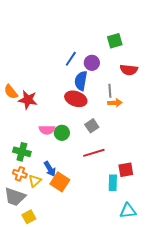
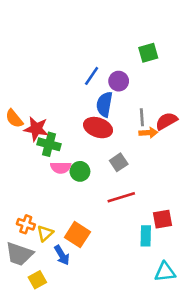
red semicircle: (129, 70) -> (166, 121), moved, turned 144
green cross: (22, 152) -> (49, 144), moved
blue arrow: (50, 169) -> (62, 255), moved

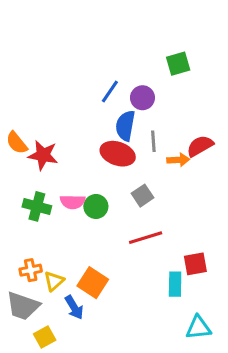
gray line: (142, 117) -> (153, 141), moved
green cross: (49, 144) -> (37, 206), moved
orange cross: (26, 224) -> (31, 270), turned -30

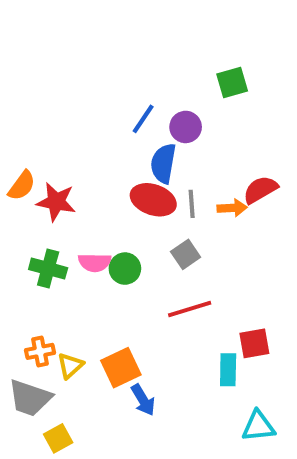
gray line: (153, 141) -> (192, 204), moved
orange semicircle: (17, 143) -> (22, 186), turned -105
orange square: (93, 283) -> (121, 368), turned 32
blue arrow: (74, 307) -> (143, 400), moved

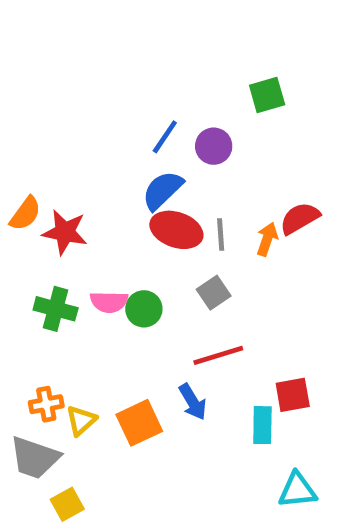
blue semicircle: (163, 163) -> (162, 190), moved, turned 36
orange arrow: (232, 208) -> (267, 239), turned -68
blue arrow: (143, 400) -> (193, 402), moved

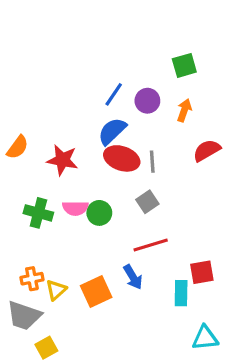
red star: (65, 232) -> (62, 160), moved
orange arrow: (267, 239) -> (184, 110), moved

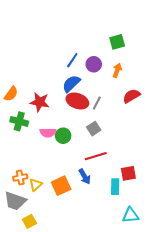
gray line: (152, 162) -> (97, 103), turned 32
green cross: (38, 213) -> (19, 121), moved

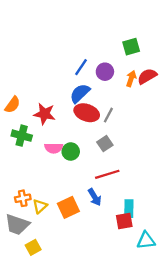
red semicircle: (131, 96) -> (147, 76), moved
red square: (128, 173) -> (124, 221), moved

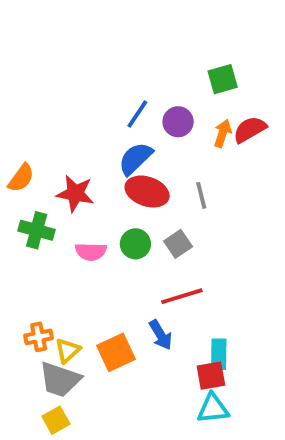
gray line: (108, 115) -> (201, 195), moved, turned -42
green circle: (71, 152) -> (135, 244), moved
gray trapezoid: (17, 225) -> (60, 379), moved
cyan triangle: (146, 240) -> (213, 409), moved

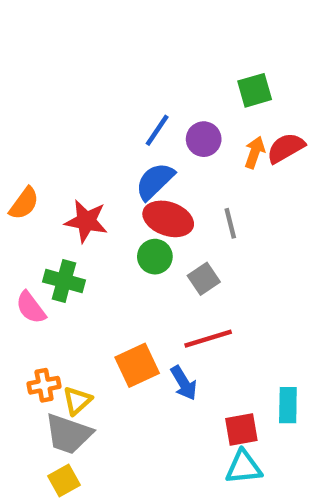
green cross: (37, 230) -> (64, 281), moved
green circle: (135, 244) -> (155, 257), moved
pink semicircle: (91, 252) -> (31, 308), moved, turned 52
orange square: (116, 352) -> (137, 365), moved
cyan rectangle: (219, 354) -> (288, 405), moved

